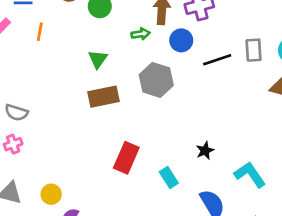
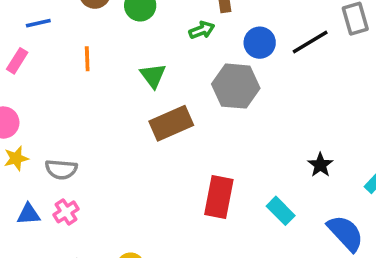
orange line: (40, 32) -> (87, 59), moved
blue circle: (181, 40) -> (260, 43), moved

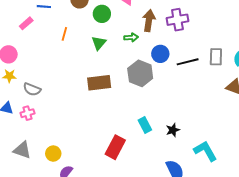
green triangle: (153, 76) -> (99, 43), moved
red rectangle: (219, 197) -> (115, 147), moved
cyan rectangle: (281, 211) -> (145, 125), moved

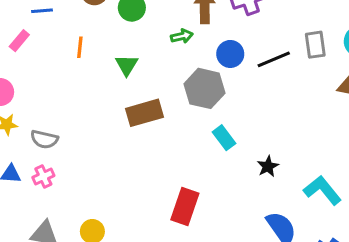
green triangle: (99, 43) -> (127, 65), moved
cyan rectangle: (145, 125) -> (224, 138), moved

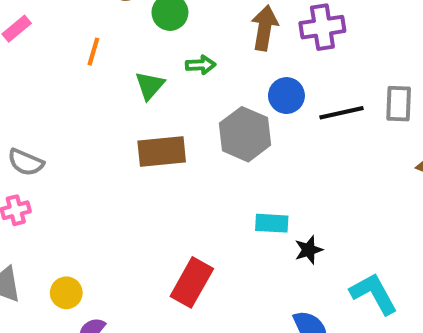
green arrow: (182, 36) -> (201, 65), moved
cyan rectangle: (224, 138) -> (272, 223), moved, turned -60

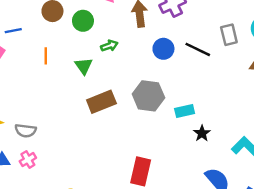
black line: (341, 113) -> (198, 49), turned 55
gray hexagon: (245, 134) -> (148, 96), moved
cyan rectangle: (272, 223) -> (185, 111), moved

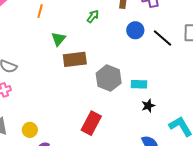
green arrow: (109, 46) -> (93, 16), turned -48
green triangle: (84, 66) -> (58, 39), moved
gray hexagon: (148, 96) -> (109, 78), moved

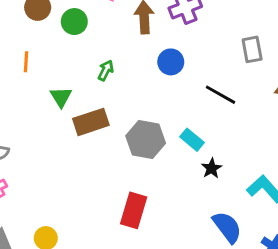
green arrow: (93, 16) -> (106, 70), moved
black line: (163, 38) -> (221, 95), moved
cyan rectangle: (139, 84) -> (192, 140), turned 49

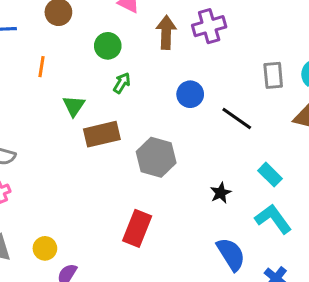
green circle: (74, 22) -> (108, 46), moved
blue circle: (171, 62) -> (190, 94), moved
cyan rectangle: (192, 140) -> (270, 175), moved

